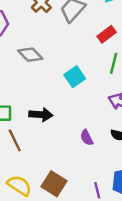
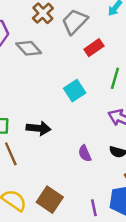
red rectangle: (107, 34) -> (94, 48), moved
gray diamond: (30, 55) -> (29, 48), moved

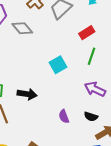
red rectangle: (94, 48) -> (87, 33), moved

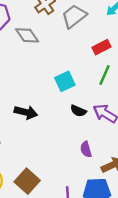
purple semicircle: (64, 116) -> (86, 149), moved
black semicircle: (91, 116) -> (78, 111), moved

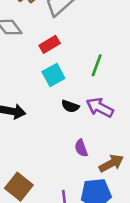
red rectangle: (101, 47) -> (50, 44), moved

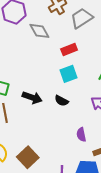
black semicircle: (70, 106) -> (61, 101), moved

